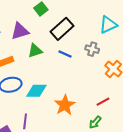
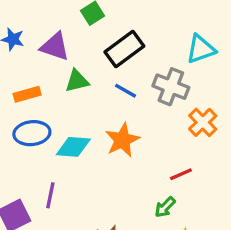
purple triangle: (20, 31) -> (55, 46), turned 30
gray cross: (92, 49) -> (171, 87), size x1.5
orange star: (65, 105) -> (122, 140), moved

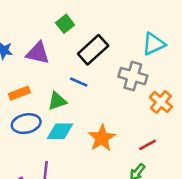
green triangle: (77, 81) -> (57, 101), moved
blue line: (126, 91) -> (79, 82), moved
orange star: (122, 140) -> (102, 138), moved

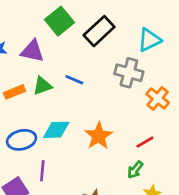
green square: (65, 24) -> (59, 21), size x1.5
black rectangle: (93, 50) -> (99, 31), moved
green triangle: (57, 101) -> (42, 86), moved
blue ellipse: (26, 124) -> (22, 140), moved

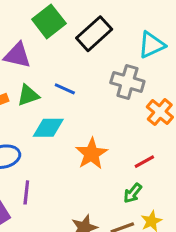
cyan diamond: (56, 130) -> (48, 128), moved

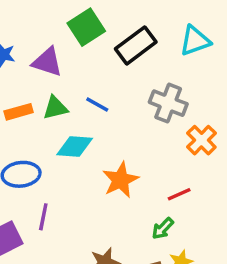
cyan triangle: (152, 45) -> (195, 41), moved

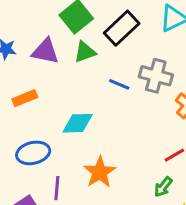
blue line: (97, 104) -> (119, 84), moved
green triangle: (55, 108) -> (85, 52), moved
orange star: (120, 180) -> (100, 172), moved

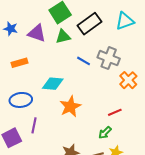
orange star: (100, 172) -> (70, 106), moved

